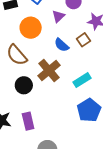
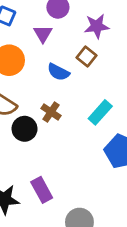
brown cross: (49, 71) -> (51, 112), size x0.6
black circle: (24, 85) -> (24, 129), moved

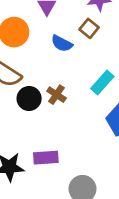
brown cross: (51, 112) -> (56, 95), moved
purple rectangle: (42, 190) -> (46, 158), turned -65

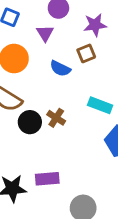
brown square: (89, 28) -> (86, 53), turned 30
cyan rectangle: (102, 82) -> (100, 105), turned 70

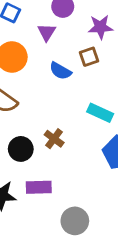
brown cross: (56, 118) -> (54, 139), moved
black circle: (30, 122) -> (21, 149), moved

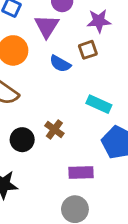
purple triangle: (47, 32) -> (47, 26), size x1.4
purple rectangle: (39, 187) -> (81, 173), moved

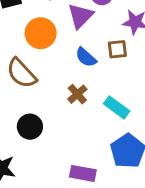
brown cross: (54, 129) -> (77, 94), moved

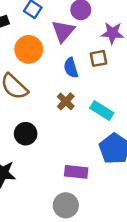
blue semicircle: (86, 57) -> (71, 68), turned 36

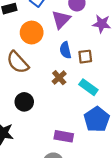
brown square: (98, 58) -> (85, 57), moved

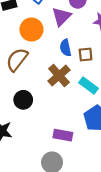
brown semicircle: (18, 62) -> (17, 60), turned 80
brown cross: (59, 78) -> (59, 75), size x1.5

